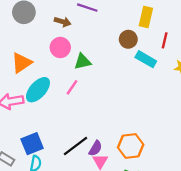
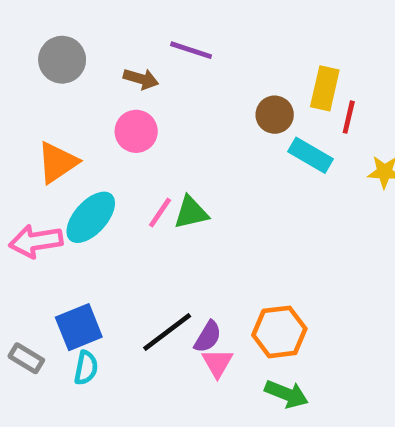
yellow rectangle: (146, 17) -> (325, 88), moved
green triangle: (83, 62) -> (191, 213), moved

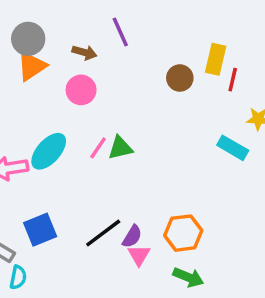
purple line: (191, 50) -> (120, 32), turned 48
cyan rectangle: (310, 155) -> (233, 148), moved
orange triangle: (57, 162) -> (32, 66), moved
cyan semicircle: (86, 368) -> (18, 277), moved

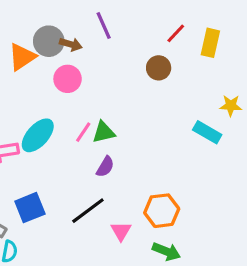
gray circle: (28, 39) -> (49, 41), moved
yellow rectangle: (216, 59) -> (210, 43), moved
red line: (233, 80) -> (176, 33), moved, turned 30
purple semicircle: (132, 236) -> (105, 167), moved

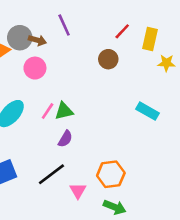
yellow star: (231, 106) -> (166, 63), moved

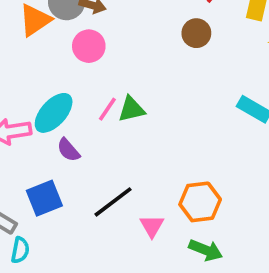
purple semicircle: (65, 139) -> (68, 150), moved, turned 108

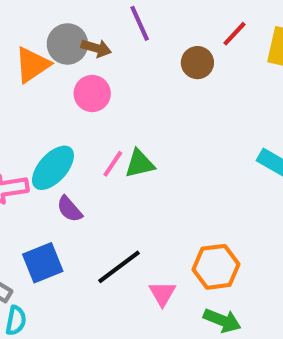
brown circle: (196, 33) -> (197, 63), moved

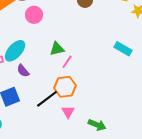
pink line: (113, 164) -> (67, 62), moved
orange hexagon: (216, 267) -> (65, 87), moved

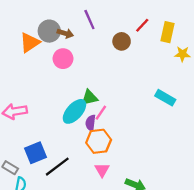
cyan ellipse: (15, 51) -> (74, 111), moved
purple semicircle: (23, 71) -> (91, 123), moved, turned 48
black line: (47, 99) -> (57, 167), moved

